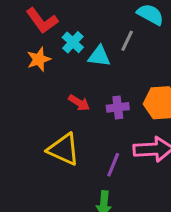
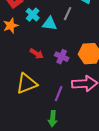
purple cross: (118, 107) -> (62, 57), turned 32
yellow triangle: (64, 149) -> (27, 84), turned -45

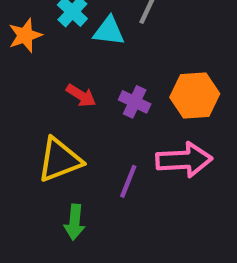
green arrow: (53, 119) -> (75, 222), moved

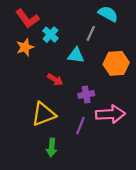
cyan triangle: (109, 31) -> (76, 55), moved
orange hexagon: (195, 95) -> (116, 63), moved
purple cross: (135, 102) -> (86, 95), moved, turned -35

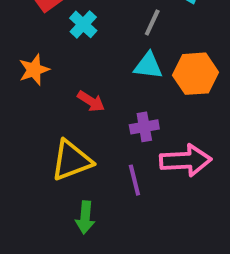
orange star: (25, 47) -> (34, 70), moved
cyan triangle: (76, 55) -> (148, 66), moved
purple line: (80, 126) -> (134, 180), turned -36

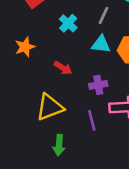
cyan cross: (83, 24) -> (68, 23), moved

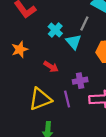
cyan triangle: (101, 44) -> (74, 42), moved, turned 42
purple line: (92, 120) -> (67, 99), moved

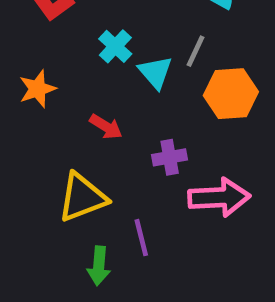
gray line: (84, 24) -> (195, 51), moved
purple line: (67, 99) -> (141, 238), moved

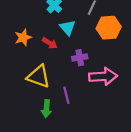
cyan triangle: (155, 72) -> (68, 28), moved
orange star: (37, 89) -> (23, 38), moved
yellow triangle: (82, 197) -> (39, 76), turned 40

